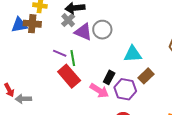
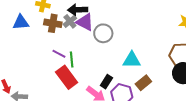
brown cross: (32, 24) -> (53, 23), moved
purple triangle: (83, 32) -> (85, 22), moved

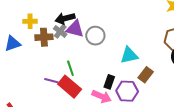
purple line: (59, 54) -> (51, 81), moved

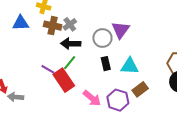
black arrow: (65, 18) -> (71, 44), moved
purple triangle: (75, 29) -> (120, 30), moved, turned 36
green line: (70, 68) -> (70, 63), turned 42
black rectangle: (109, 82) -> (106, 64), moved, turned -48

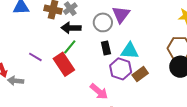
purple line: (48, 69) -> (35, 57), moved
pink arrow: (92, 98) -> (99, 91), moved
purple hexagon: (118, 100) -> (121, 69), moved

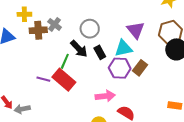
purple triangle: (121, 14) -> (136, 30), moved
black arrow: (71, 28) -> (79, 49), moved, turned -120
purple line: (35, 57) -> (43, 79), moved
pink arrow: (99, 91) -> (105, 96), turned -30

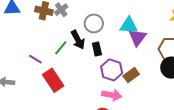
cyan triangle: (123, 48) -> (129, 25), moved
red rectangle: (64, 80) -> (53, 80), moved
pink arrow: (105, 96) -> (112, 95), moved

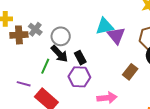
gray circle: (94, 23) -> (61, 36), moved
purple hexagon: (112, 70) -> (79, 77), moved
brown rectangle: (131, 75) -> (130, 72), moved

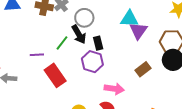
purple line: (24, 84) -> (37, 55), turned -32

